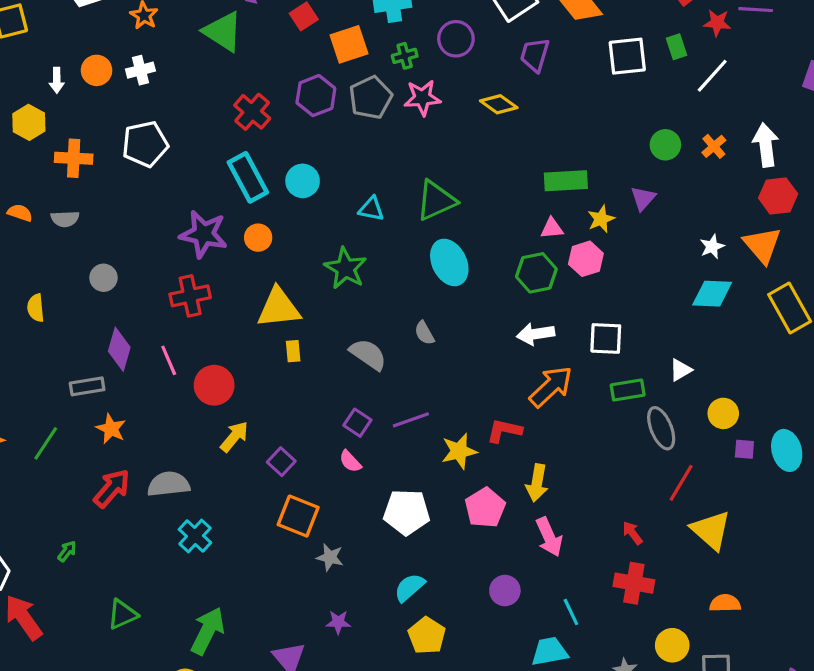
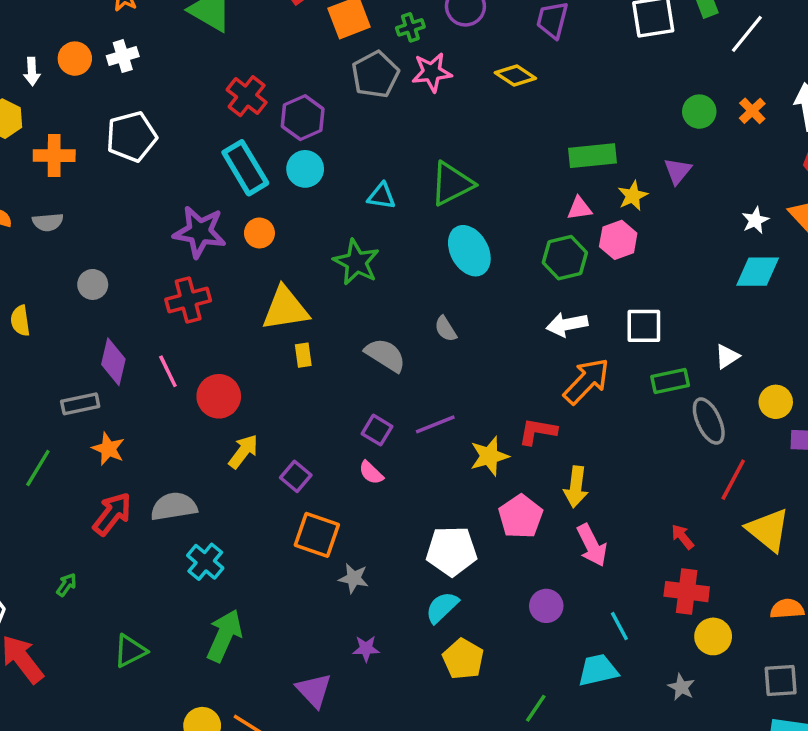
purple hexagon: (316, 96) -> (303, 118), moved
white pentagon: (407, 512) -> (452, 551), moved
green arrow: (208, 631) -> (224, 636), moved
yellow circle: (672, 645) -> (713, 636), moved

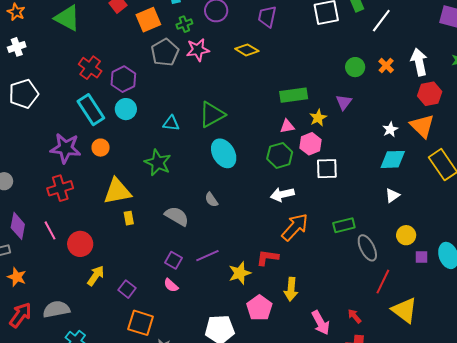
white square: (644, 326) -> (327, 169), moved
white triangle: (727, 356) -> (392, 195), moved
pink arrow: (592, 545) -> (321, 323), moved

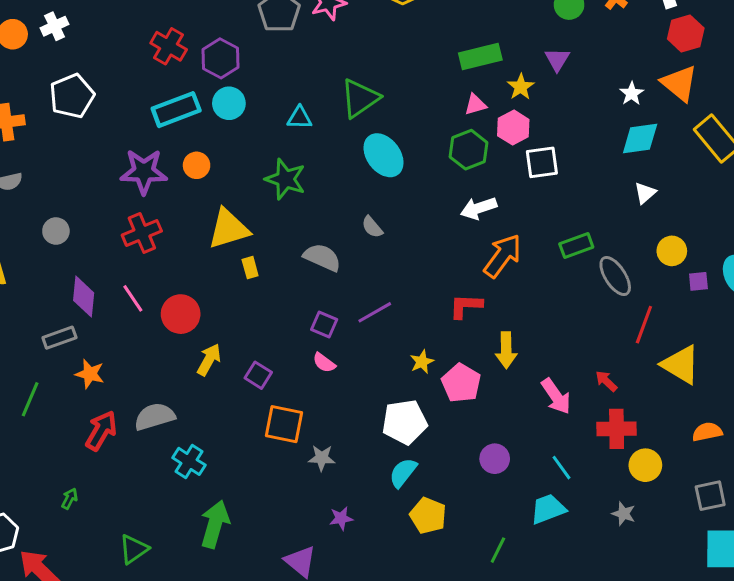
cyan rectangle: (91, 110) -> (176, 110), turned -72
yellow star: (240, 273) -> (422, 362), moved, size x0.7

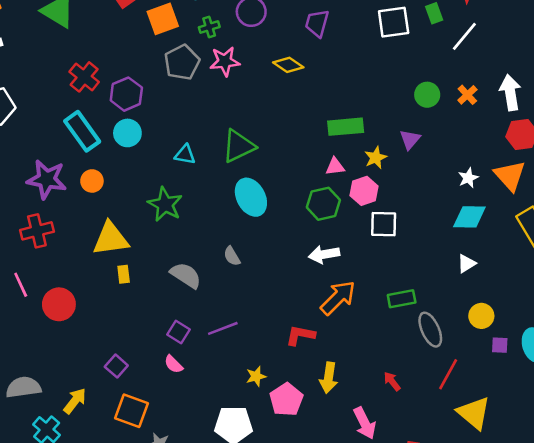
cyan rectangle: (176, 110) -> (82, 131), turned 66
yellow arrow: (209, 360) -> (75, 401), moved
red arrow: (606, 381) -> (392, 381), moved

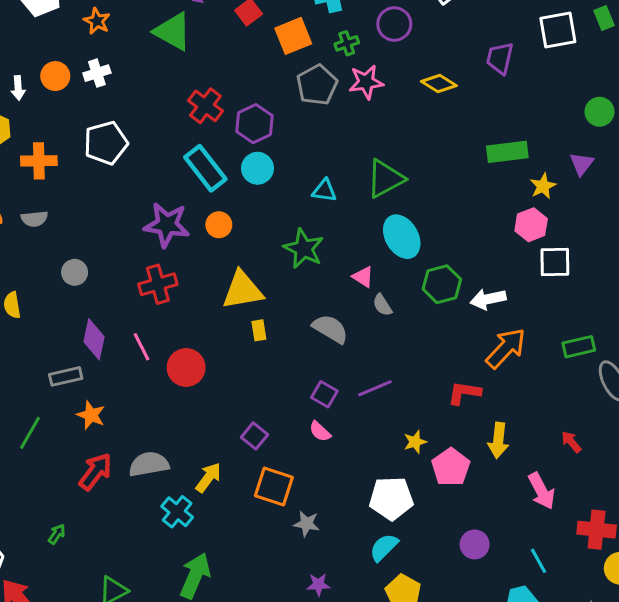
purple trapezoid: (317, 23) -> (500, 58), moved
pink triangle: (335, 167) -> (363, 277), moved, turned 42
green hexagon: (323, 204) -> (442, 284), moved

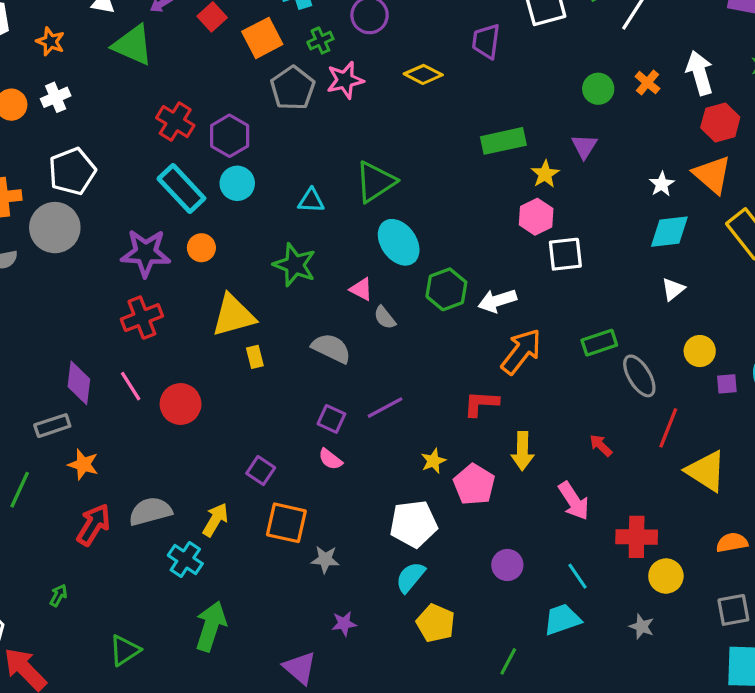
gray circle: (75, 272) -> (55, 228), moved, size x1.8

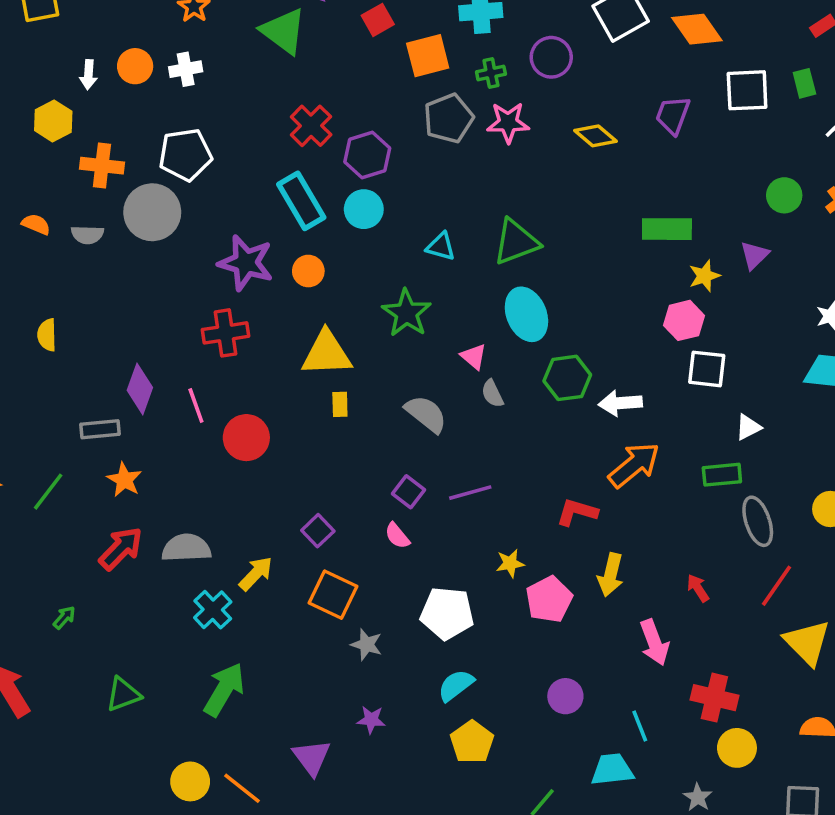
white triangle: (673, 289) -> (748, 427), moved
white pentagon: (414, 524) -> (447, 613), moved

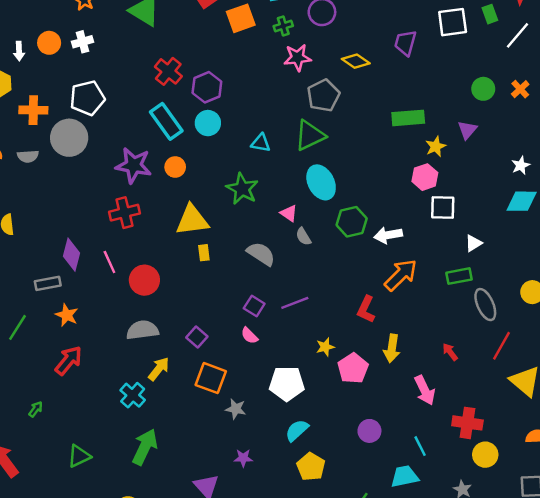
gray pentagon: (449, 118) -> (323, 96), moved
red L-shape: (577, 512) -> (366, 309), turned -76
gray semicircle: (186, 548) -> (142, 330), moved

